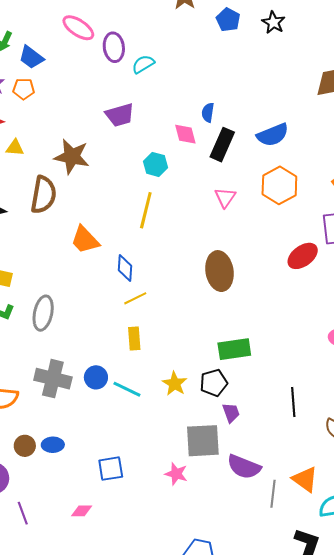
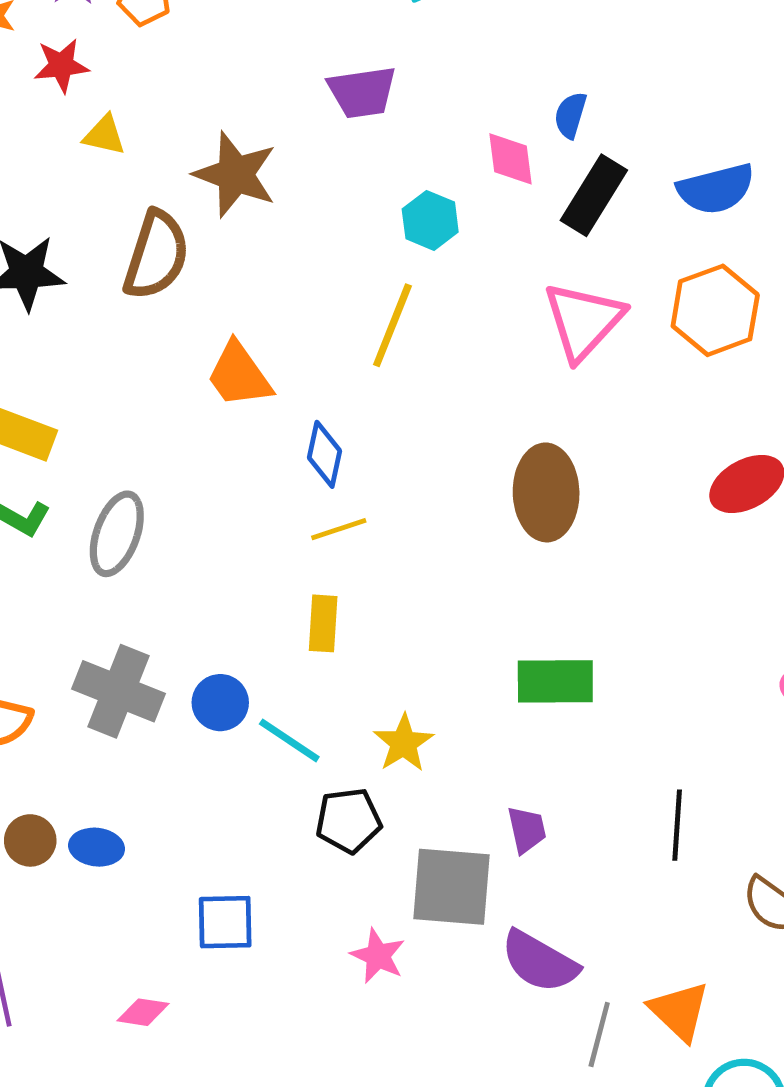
pink triangle: (225, 197) -> (583, 321), size x1.6
black pentagon: (214, 383) -> (348, 821), moved

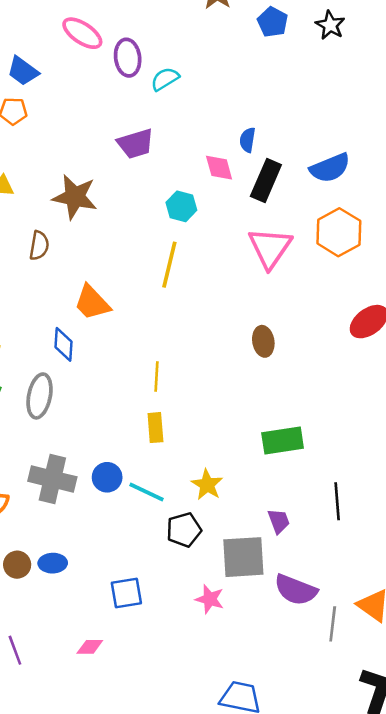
brown semicircle: (156, 255) -> (39, 246), size x0.6
blue diamond: (325, 454) -> (63, 344), moved
brown ellipse: (546, 492) -> (263, 341), size x0.6
yellow line: (339, 529) -> (157, 377), turned -60
black line: (677, 825) -> (337, 501), moved

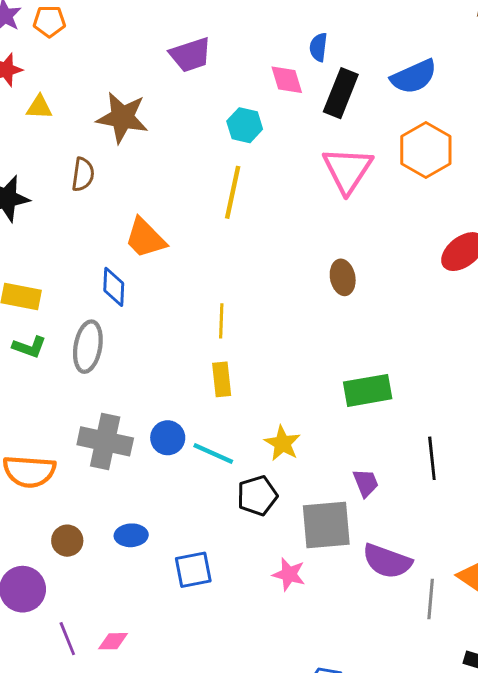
blue ellipse: (53, 563) -> (131, 535), moved
pink diamond: (90, 647) -> (113, 641), moved

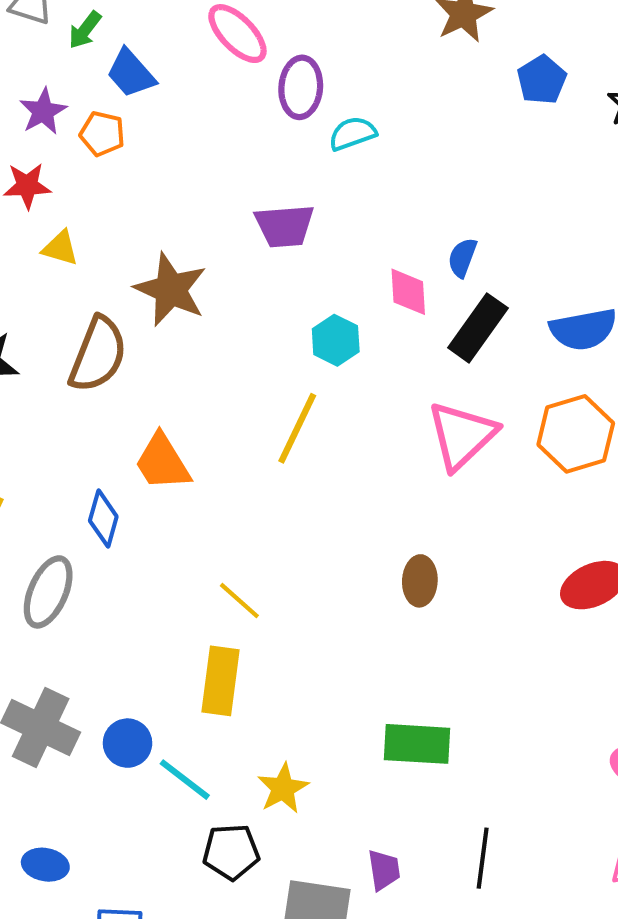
brown semicircle: (83, 174) -> (98, 354), size x1.6
yellow line: (221, 321) -> (239, 601), turned -64
yellow rectangle: (222, 379) -> (221, 681), size x1.4

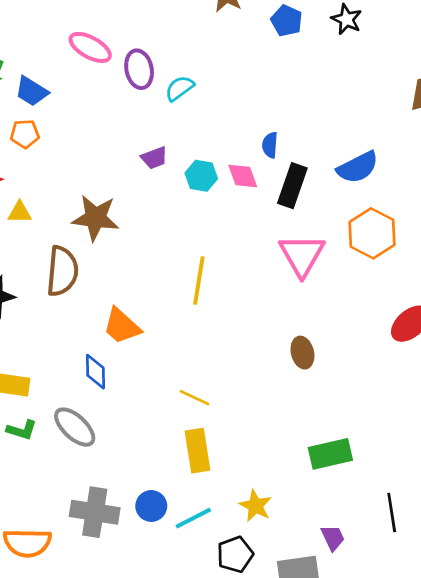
purple trapezoid: (285, 226) -> (154, 158), size x0.7
cyan hexagon: (336, 340) -> (201, 176), moved
gray ellipse: (48, 592) -> (75, 427), turned -54
cyan line: (185, 780) -> (193, 518), turned -48

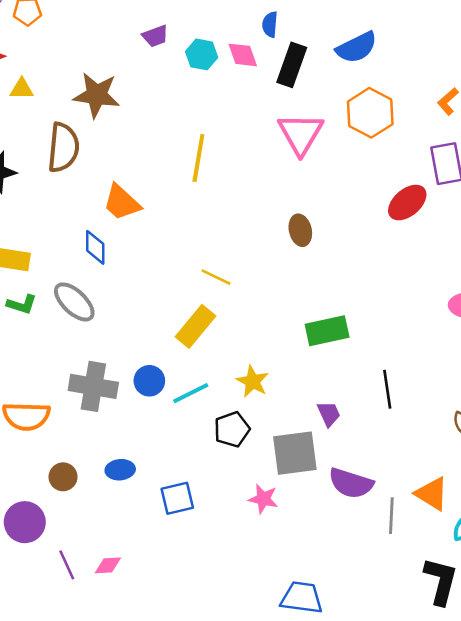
yellow line: (194, 398) -> (216, 277), moved
yellow rectangle: (197, 451) -> (196, 326), turned 48

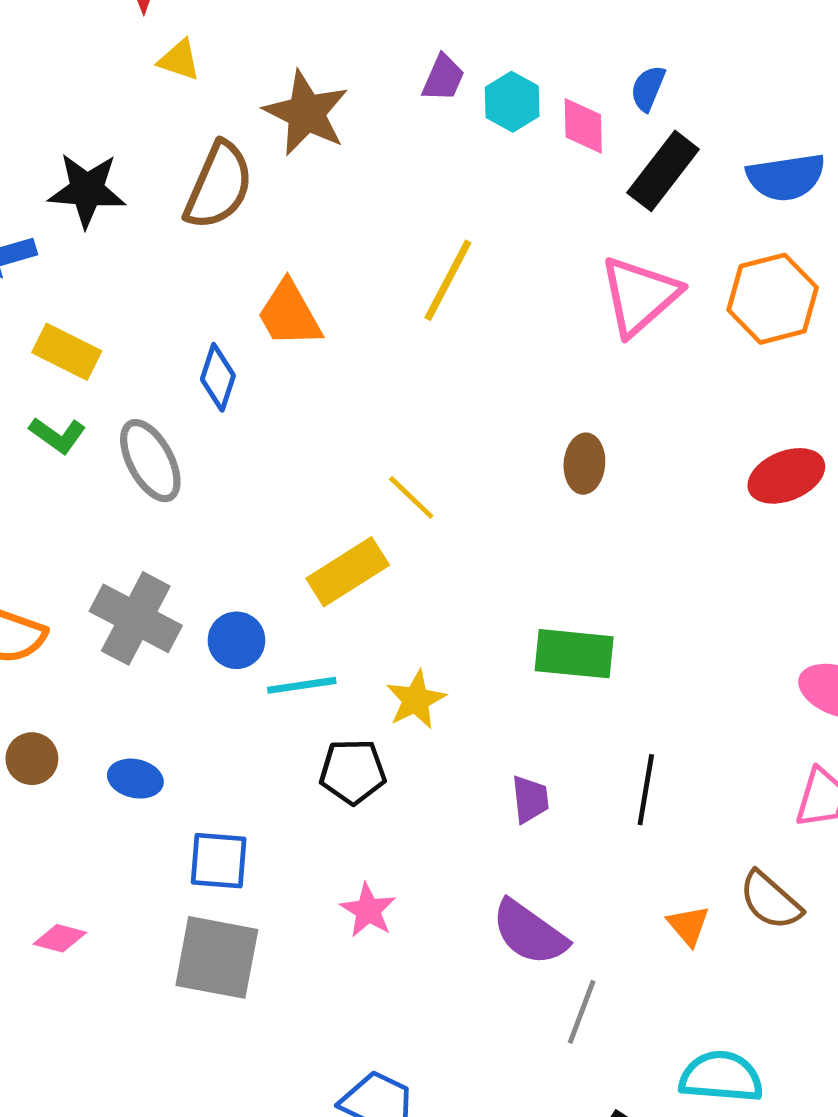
purple trapezoid: (155, 36) -> (443, 78), moved, turned -64
gray square: (295, 453) -> (217, 957), moved
orange triangle: (432, 494) -> (688, 926), moved, size x0.7

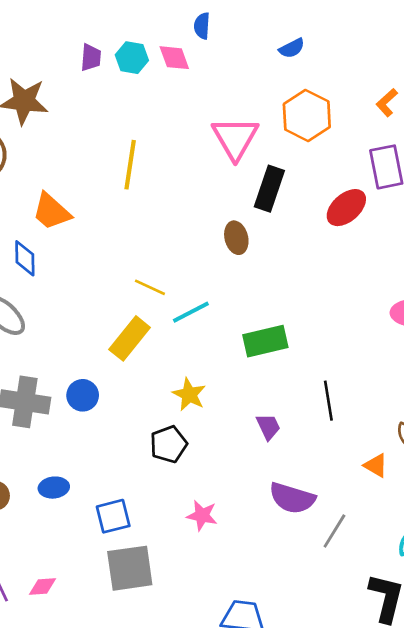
black rectangle: (663, 171) -> (269, 189), moved
blue semicircle: (786, 177) -> (292, 48), size x0.6
cyan line: (302, 685) -> (191, 312), moved
gray line: (582, 1012) -> (334, 531), turned 30

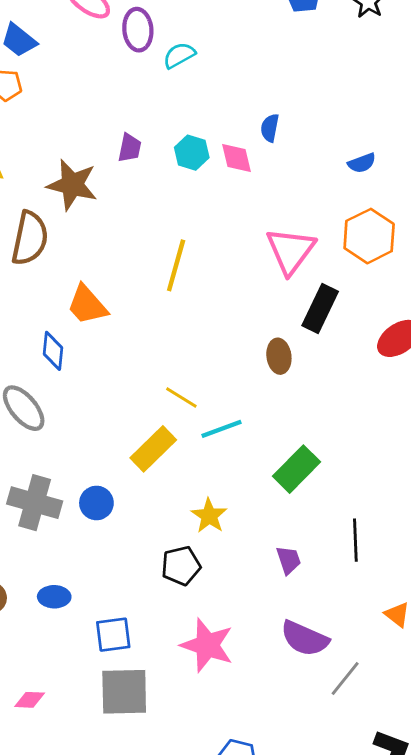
purple trapezoid: (91, 57) -> (130, 148), moved
green rectangle: (265, 341) -> (296, 469), turned -39
pink star: (202, 515) -> (207, 645), size x1.6

